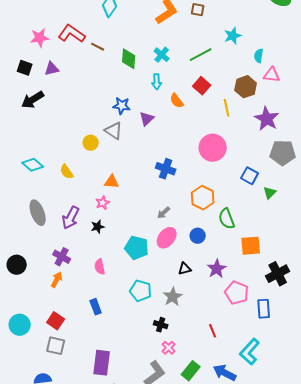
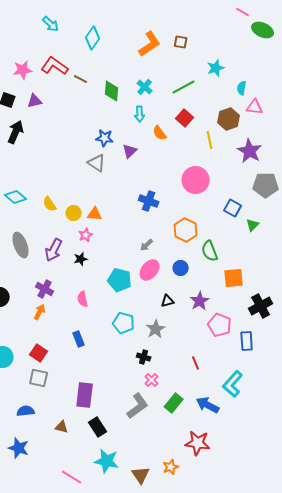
black arrow: (33, 100) -> (16, 132), turned 145
yellow circle: (91, 143) -> (74, 213), moved

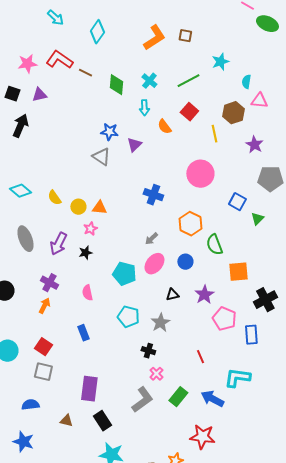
purple star: (250, 151) -> (254, 145), size x0.7
cyan L-shape: (233, 384) -> (237, 378), turned 56

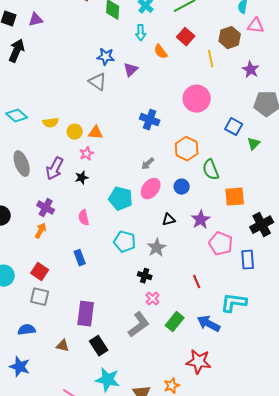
yellow semicircle: (54, 198) -> (51, 123), turned -63

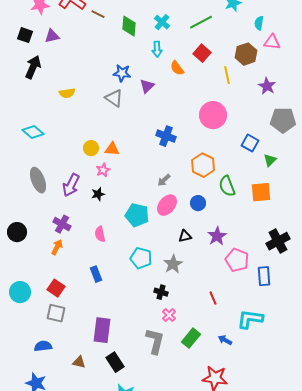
yellow semicircle: (51, 123) -> (67, 93), moved
orange square: (235, 197) -> (261, 192), moved
blue arrow: (209, 324) -> (225, 340), size x0.6
gray L-shape: (139, 325) -> (155, 341), turned -40

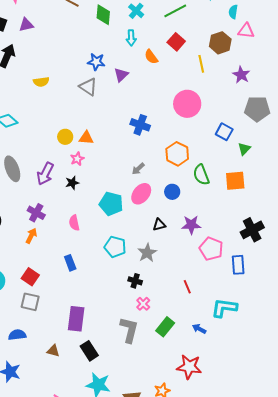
purple star: (217, 236) -> (191, 225), turned 30

